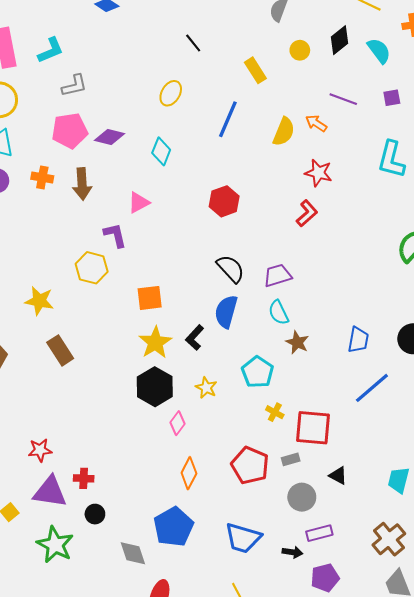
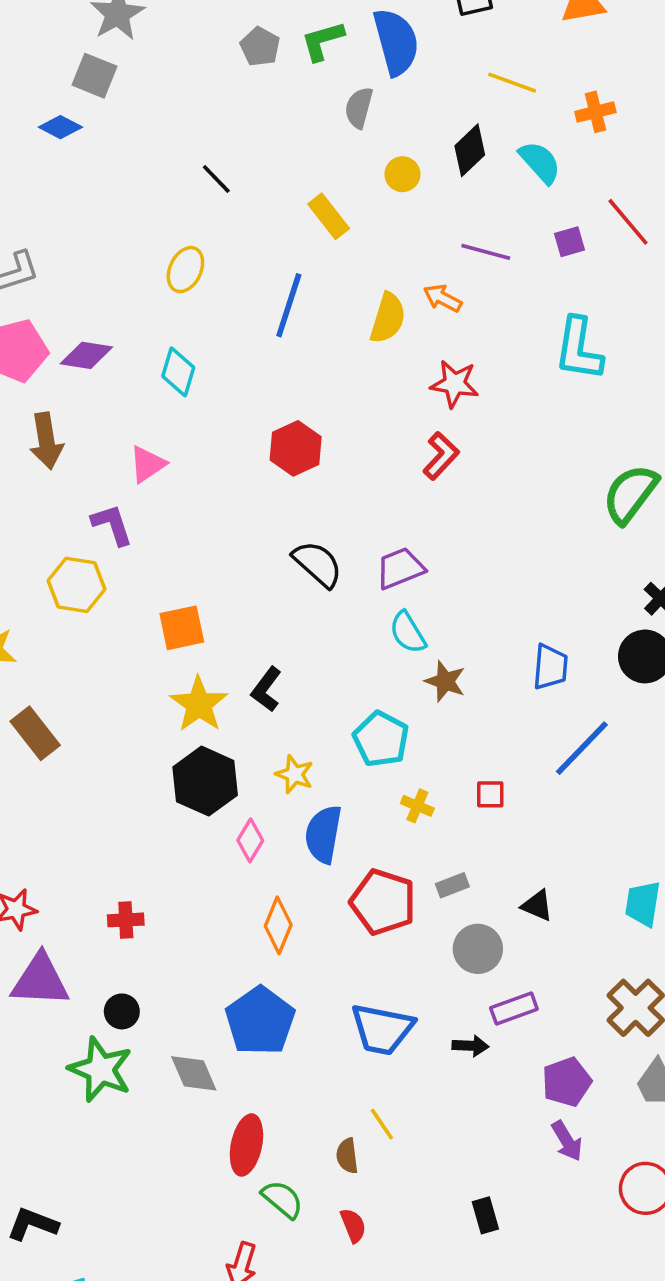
blue semicircle: (226, 312) -> (323, 834), moved
red square: (313, 428) -> (490, 794), moved, size x0.5
red cross: (84, 478) -> (126, 920), moved
green star: (55, 545) -> (101, 1069), moved
purple pentagon: (325, 578) -> (567, 1082), moved

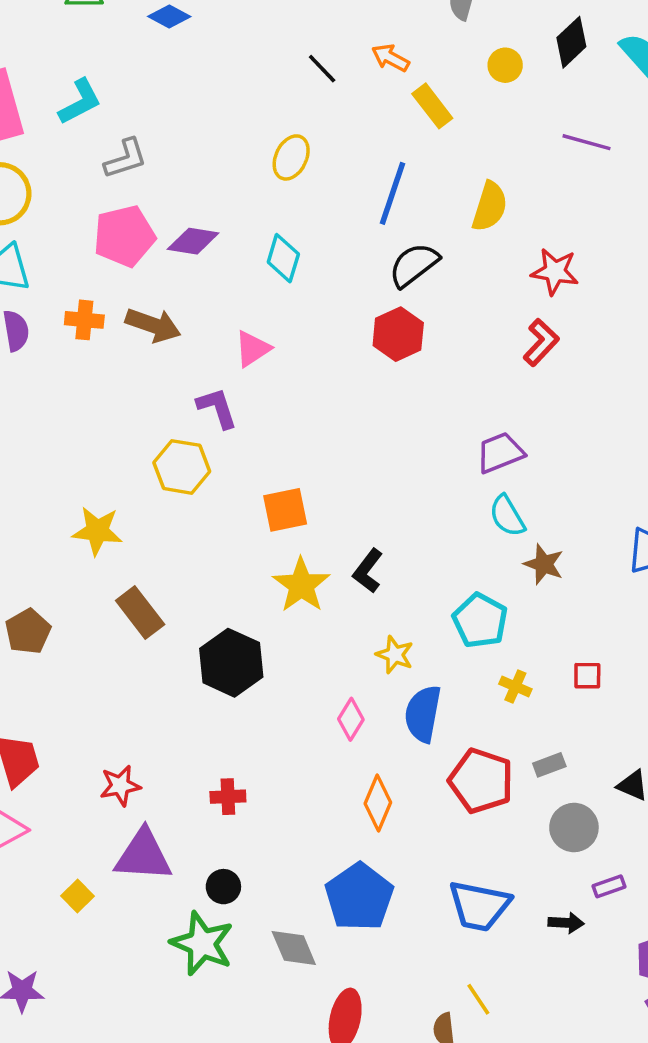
orange arrow: (443, 298) -> (390, 58), moved
brown arrow: (46, 441) -> (153, 325), turned -62
black semicircle: (318, 564) -> (414, 265), moved, turned -80
black hexagon: (205, 781) -> (231, 663), moved
purple rectangle: (514, 1008) -> (609, 886), size x0.7

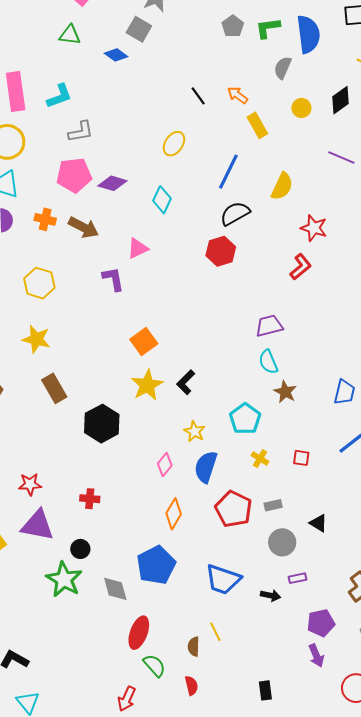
yellow hexagon: (182, 467) -> (39, 283), moved
orange square: (285, 510) -> (144, 342), turned -32

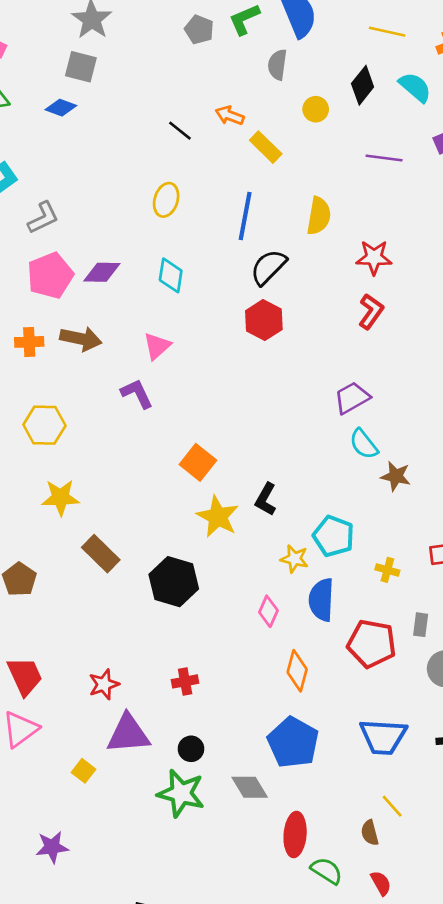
cyan pentagon: (245, 419) -> (334, 536), moved
gray rectangle: (273, 505) -> (421, 625), turned -54

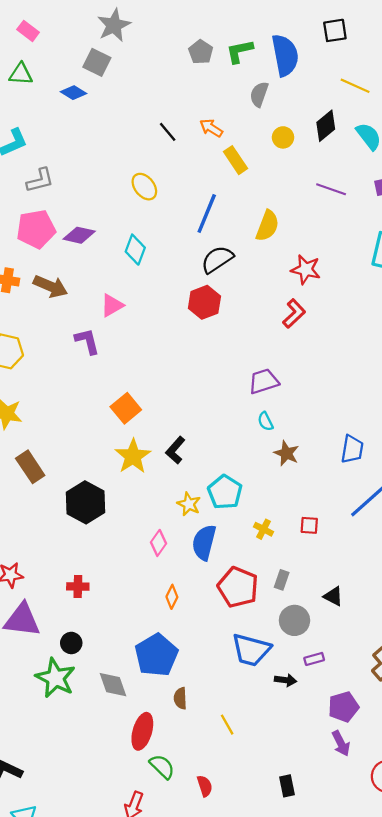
yellow ellipse: (166, 200) -> (144, 187), turned -68
cyan semicircle: (364, 444) -> (265, 421), size x0.7
orange diamond: (297, 671) -> (172, 597), size x0.7
blue trapezoid: (383, 737) -> (251, 650), moved
brown semicircle: (370, 833) -> (180, 698), moved

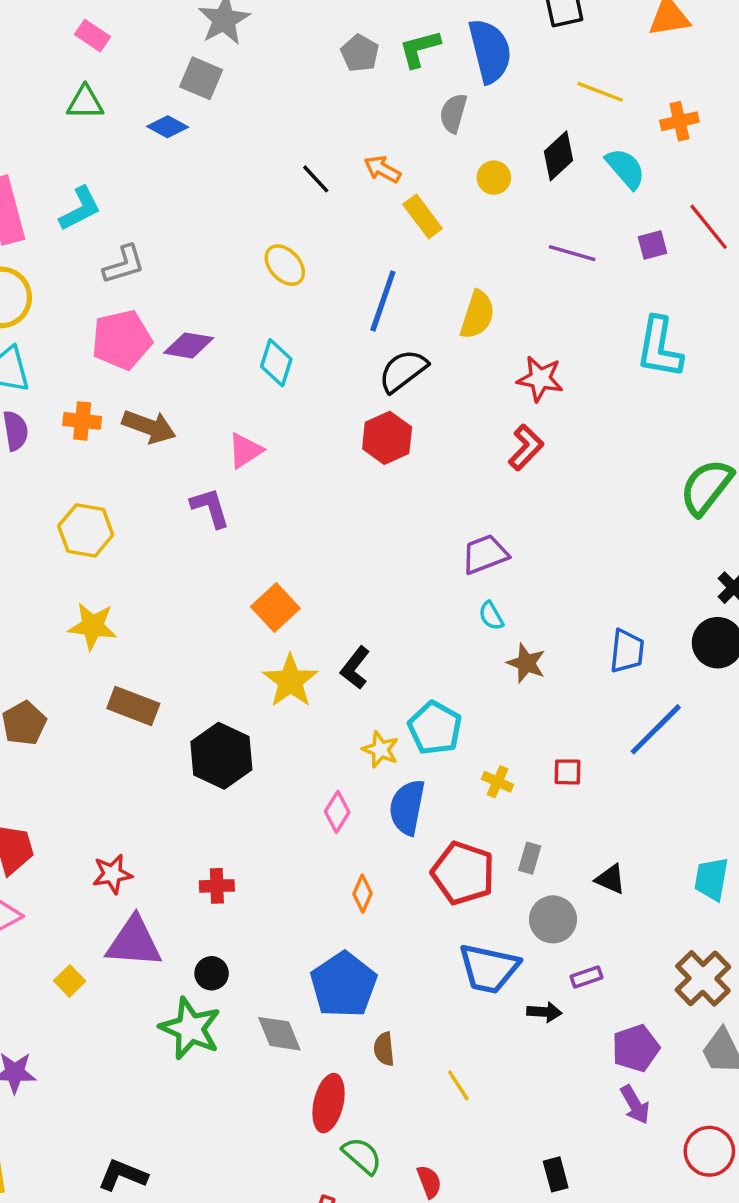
brown rectangle: (30, 467) -> (133, 706), turned -32

